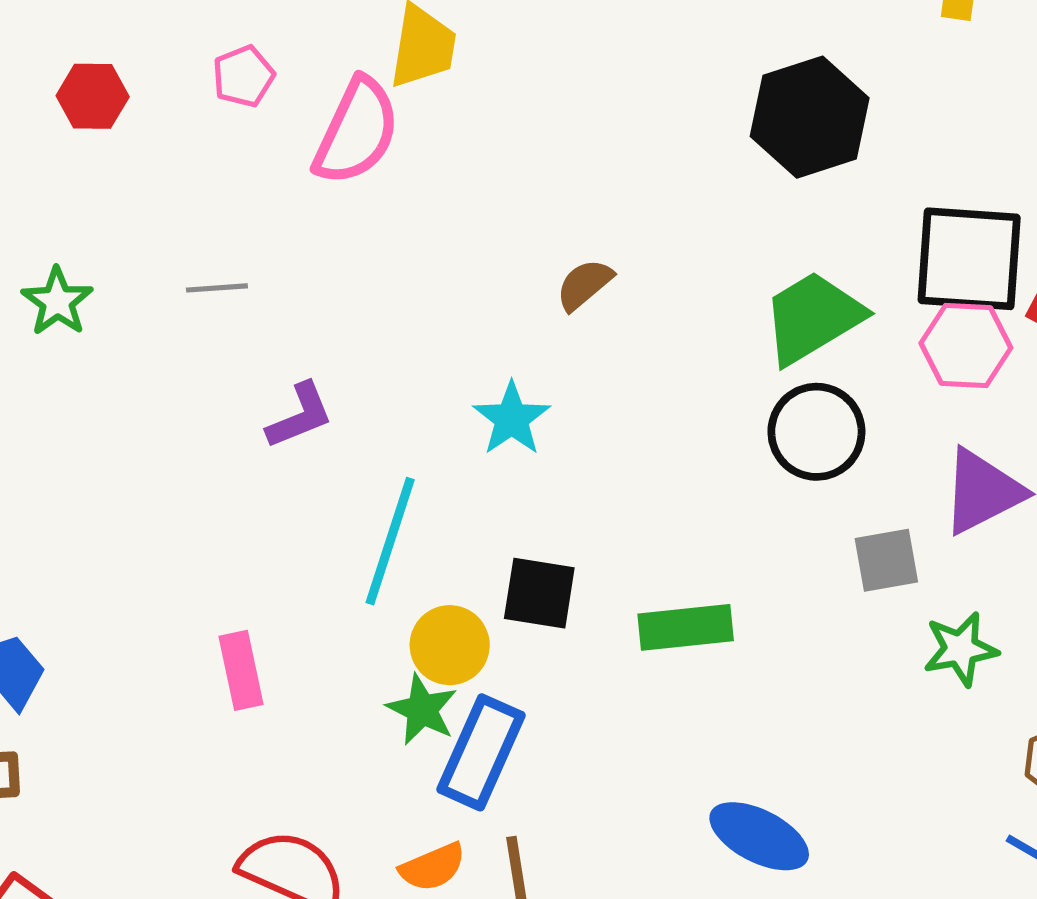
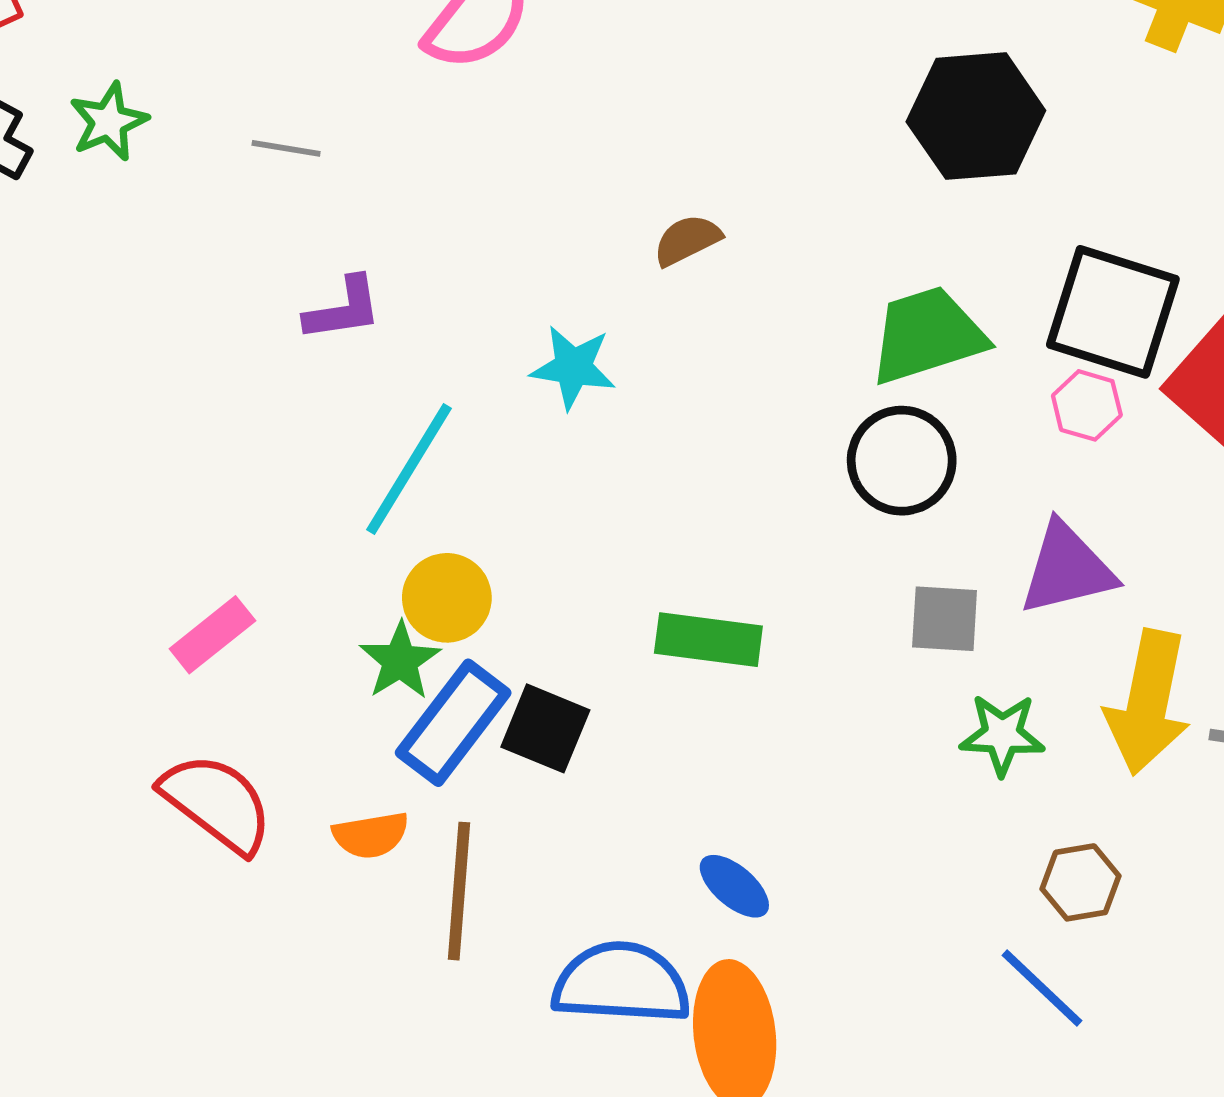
pink hexagon: (966, 345) -> (1087, 405), size x0.7
cyan star: (512, 419) -> (573, 367), turned 30
black square: (539, 593) -> (545, 728), moved
pink rectangle: (241, 670) -> (212, 635), moved, turned 50
blue ellipse: (759, 836) -> (734, 886), size x0.7

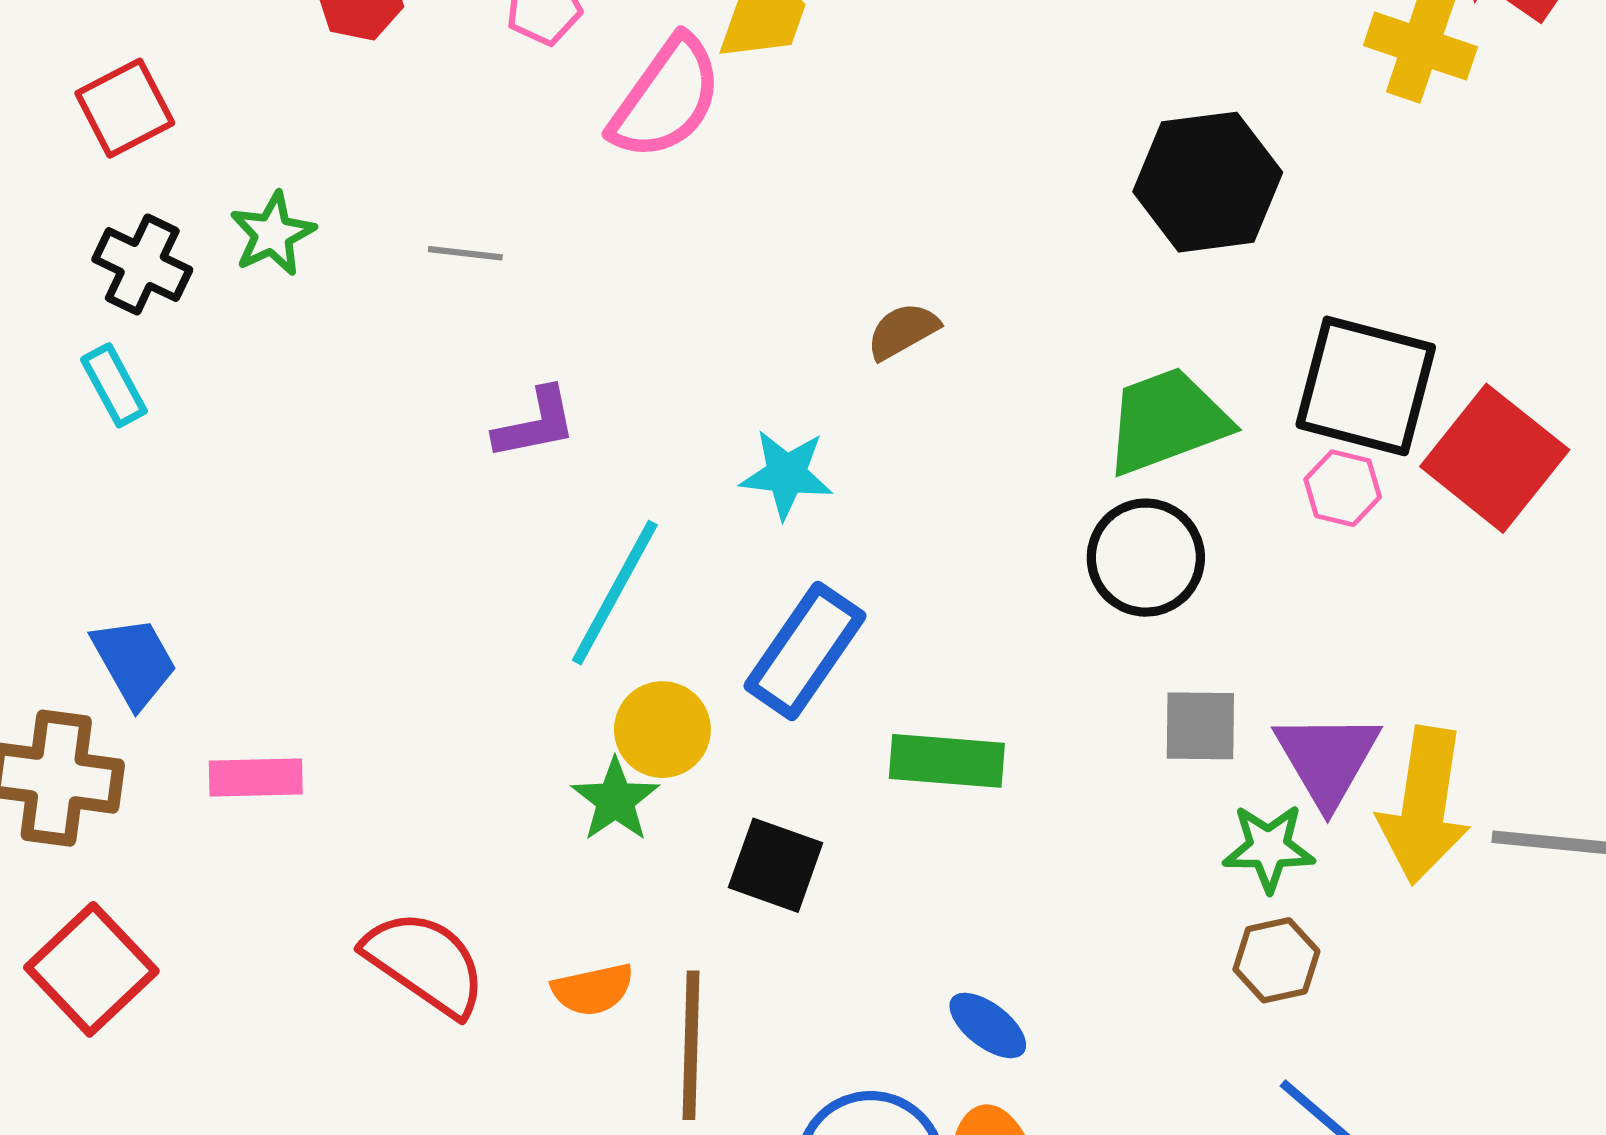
purple triangle: (1067, 569) -> (1327, 759), moved, turned -44
pink rectangle: (212, 635) -> (256, 777), moved, turned 40
blue rectangle: (453, 723) -> (805, 651), moved
brown hexagon: (1081, 882) -> (1276, 960), moved

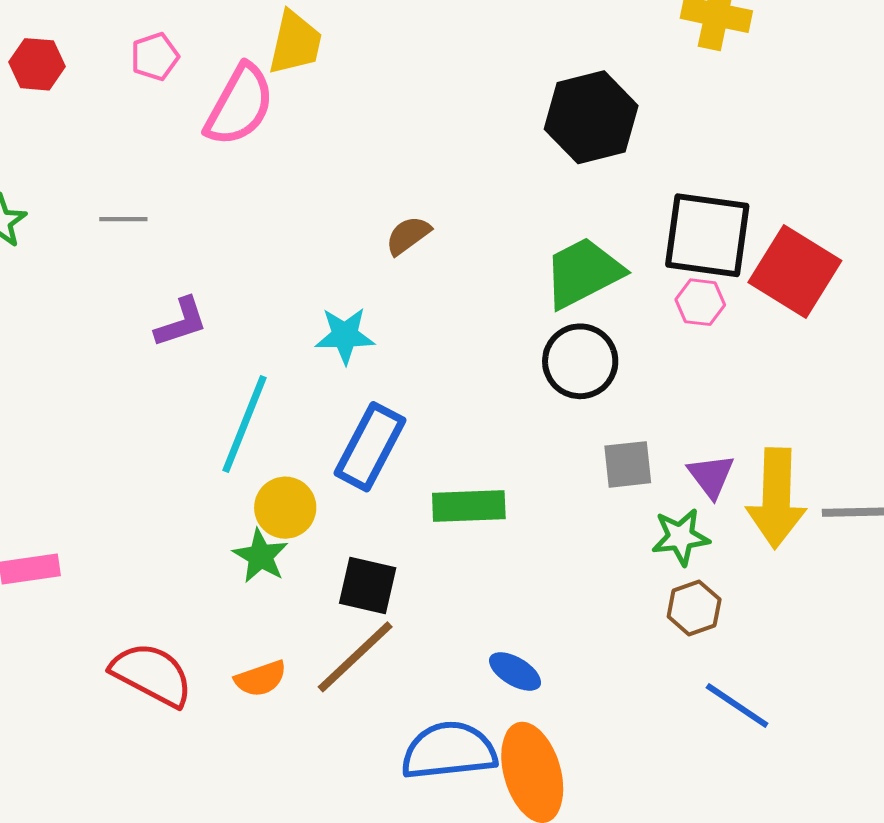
purple triangle: (1327, 759) -> (711, 476), size x0.7
brown line: (691, 1045) -> (355, 657), moved, turned 52

